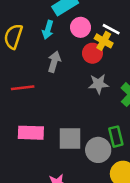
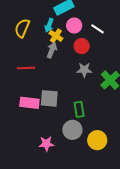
yellow cross: (104, 41) -> (56, 36), moved
green rectangle: (116, 137) -> (79, 109), moved
gray square: (70, 138) -> (49, 98), moved
gray circle: (98, 150) -> (72, 130), moved

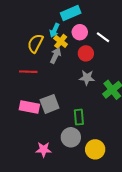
yellow semicircle: (22, 28) -> (35, 43), moved
gray square: (49, 98) -> (50, 104), turned -30

